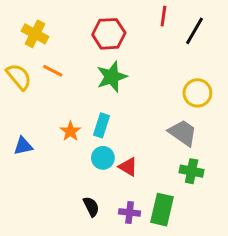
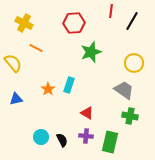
yellow semicircle: (19, 77) -> (13, 63), moved
green star: (112, 77) -> (91, 52), moved
cyan circle: (103, 158) -> (41, 137), moved
purple cross: (130, 212) -> (86, 136), moved

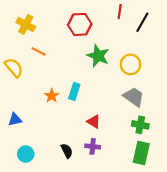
green star: (91, 52) -> (98, 56), turned -30
yellow circle: (134, 63) -> (130, 64), moved
blue triangle: (16, 99) -> (15, 119), moved
cyan circle: (41, 137) -> (26, 154), moved
green rectangle: (110, 142) -> (141, 153), moved

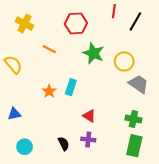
orange line: (39, 51) -> (49, 49), moved
gray trapezoid: (134, 97) -> (139, 84), moved

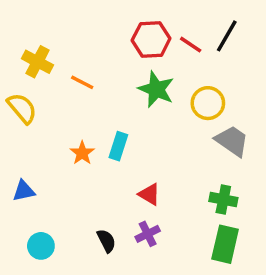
red line: (114, 11) -> (191, 45), moved, turned -64
yellow cross: (25, 23) -> (37, 62), moved
red hexagon: (76, 23) -> (151, 39), moved
purple cross: (88, 140) -> (148, 234), turned -32

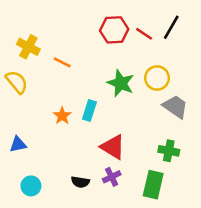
green star: (156, 89) -> (121, 83), moved
red triangle: (149, 194) -> (113, 147), size x1.5
black semicircle: (106, 241) -> (80, 182), turned 126
green rectangle: (225, 244) -> (153, 185), moved

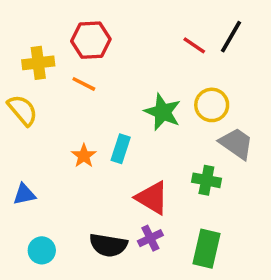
red hexagon: (114, 30) -> (91, 40), moved
yellow cross: (28, 47) -> (38, 63), turned -35
green cross: (169, 151) -> (206, 180), moved
black semicircle: (80, 182) -> (108, 245), size x1.5

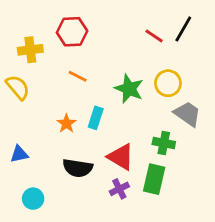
orange line: (84, 84) -> (78, 76), moved
black semicircle: (108, 245) -> (78, 168), moved
green rectangle: (206, 249) -> (154, 179), moved

